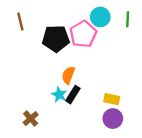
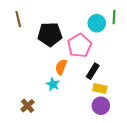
cyan circle: (100, 17) -> (97, 23), moved
pink pentagon: (83, 34) -> (79, 46), moved
black rectangle: (73, 95) -> (93, 71), moved

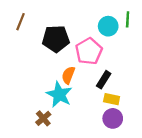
brown line: (18, 19) -> (20, 22), turned 35
cyan star: (53, 84) -> (59, 95), size x1.6
brown cross: (27, 106) -> (43, 118), moved

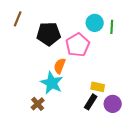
green line: (128, 19) -> (112, 27), moved
black rectangle: (104, 80) -> (91, 102), moved
purple circle: (113, 118) -> (113, 104), moved

